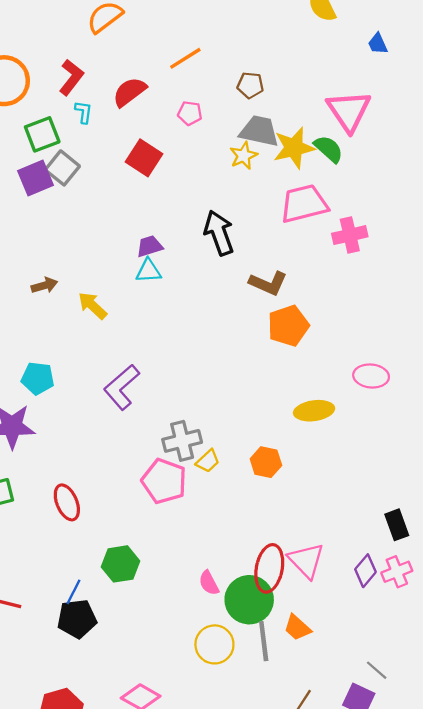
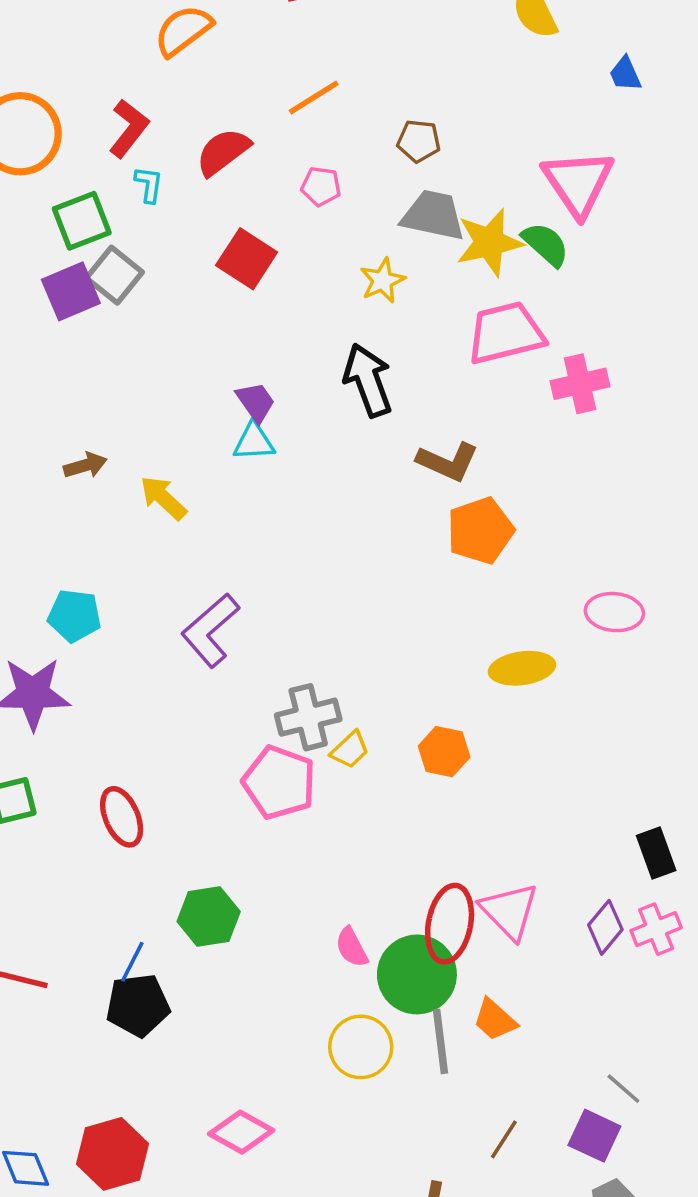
yellow star: (244, 156) -> (382, 281), moved
purple trapezoid: (150, 246) -> (256, 402), turned 72

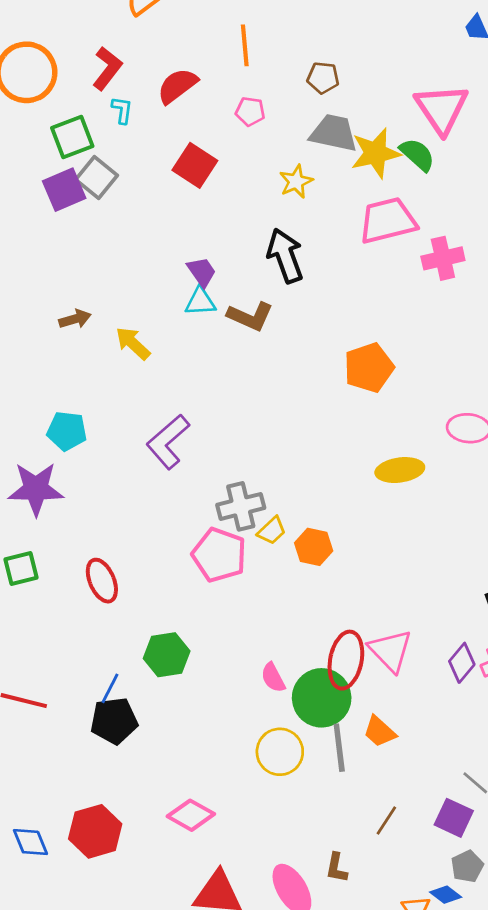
orange line: (314, 98) -> (245, 45), turned -63
brown L-shape: (448, 462) -> (250, 316), moved
orange hexagon: (444, 752) -> (314, 547), moved

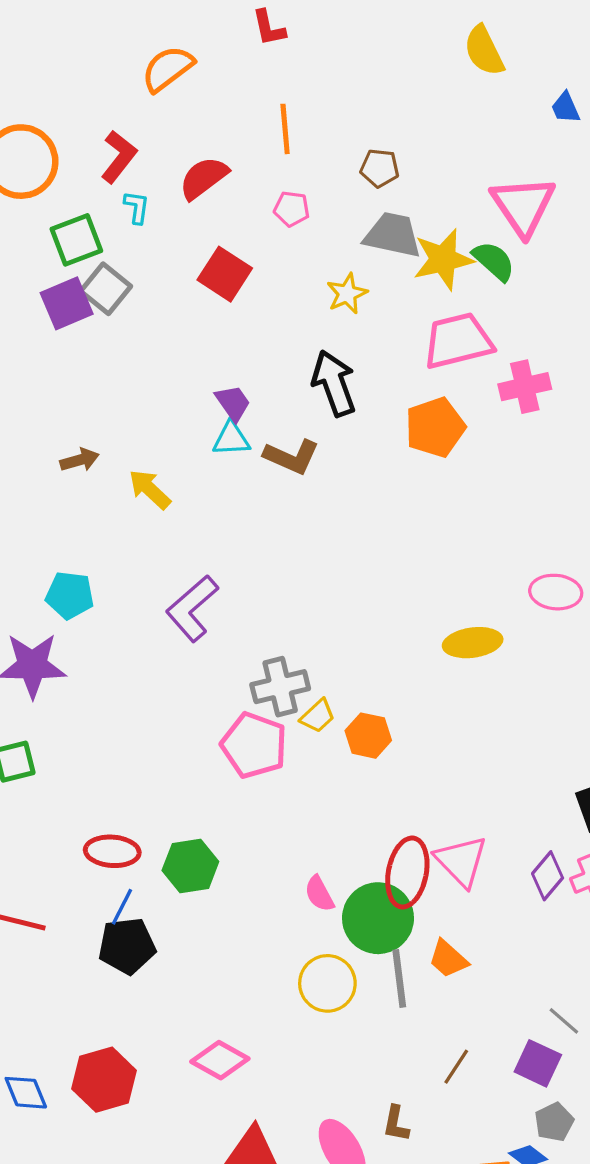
orange pentagon: (369, 368) -> (435, 427), moved
red ellipse: (102, 581) -> (112, 851), moved, turned -63

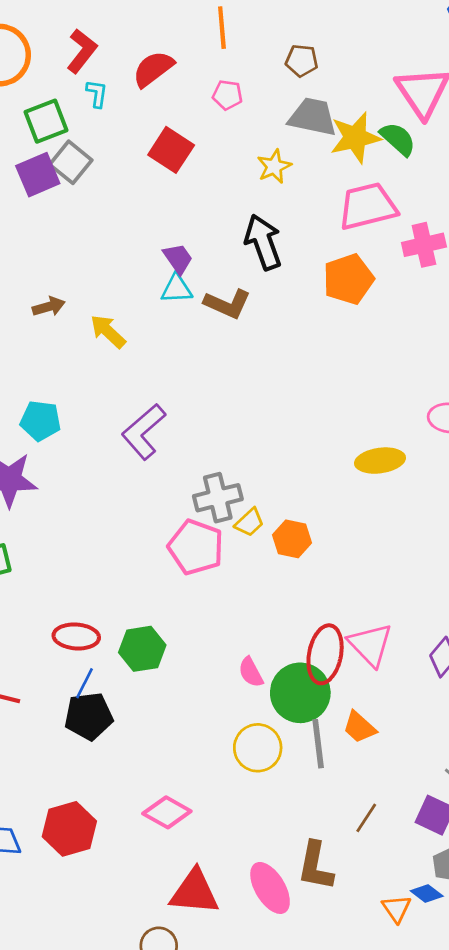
brown L-shape: (396, 1124) -> (315, 866), size x1.6

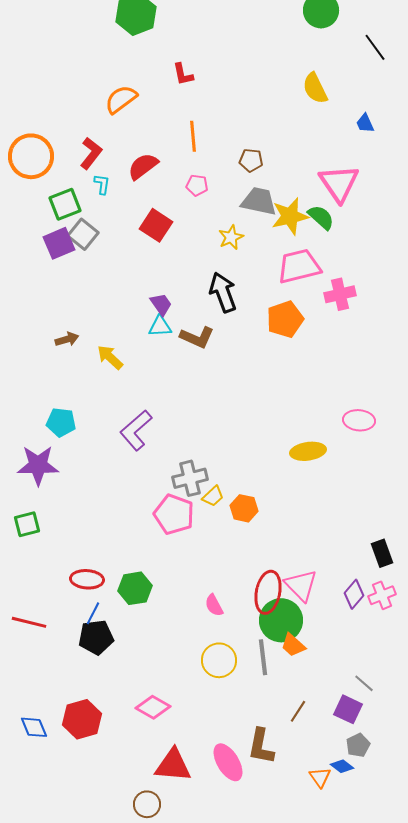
green circle: (300, 693) -> (281, 620), moved

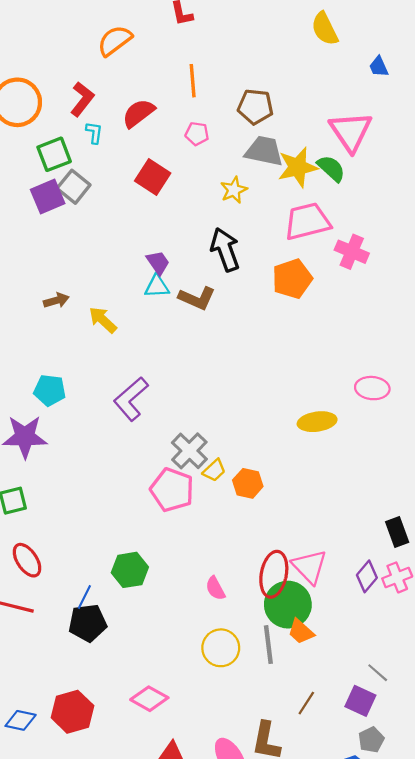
brown pentagon: (251, 160) -> (255, 107), size x1.4
pink cross: (340, 294) -> (352, 252), turned 36
gray cross: (190, 478) -> (189, 451), turned -32
red ellipse: (87, 579) -> (27, 560), moved, turned 52
blue diamond: (34, 727) -> (21, 720), turned -56

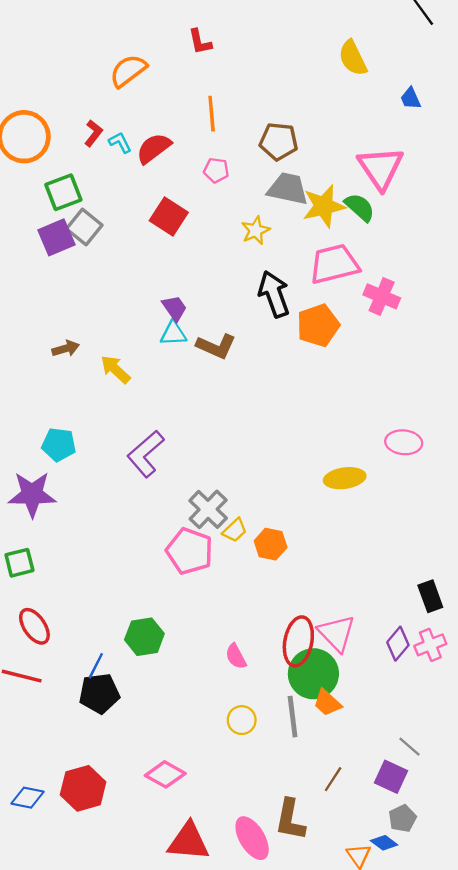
red L-shape: (82, 99) -> (93, 133), size x0.7
cyan L-shape: (94, 133) -> (120, 142), moved, turned -35
black arrow: (225, 250) -> (274, 294), moved
yellow circle: (221, 648) -> (242, 720), size x0.7

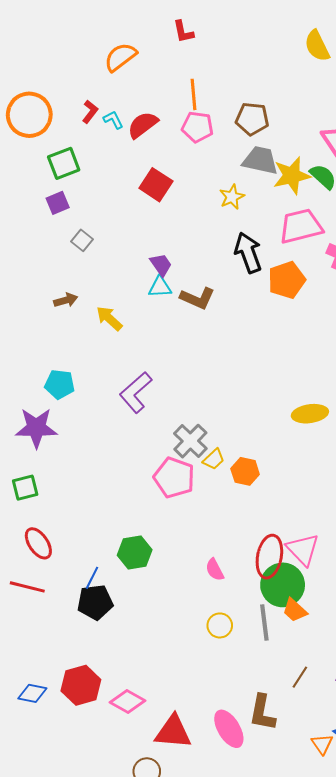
pink pentagon: (216, 170) -> (197, 127), moved, size x1.4
gray square: (84, 227) -> (82, 240), moved, size x0.7
purple square: (56, 237) -> (58, 203), size x0.7
pink diamond: (165, 774) -> (128, 701), moved

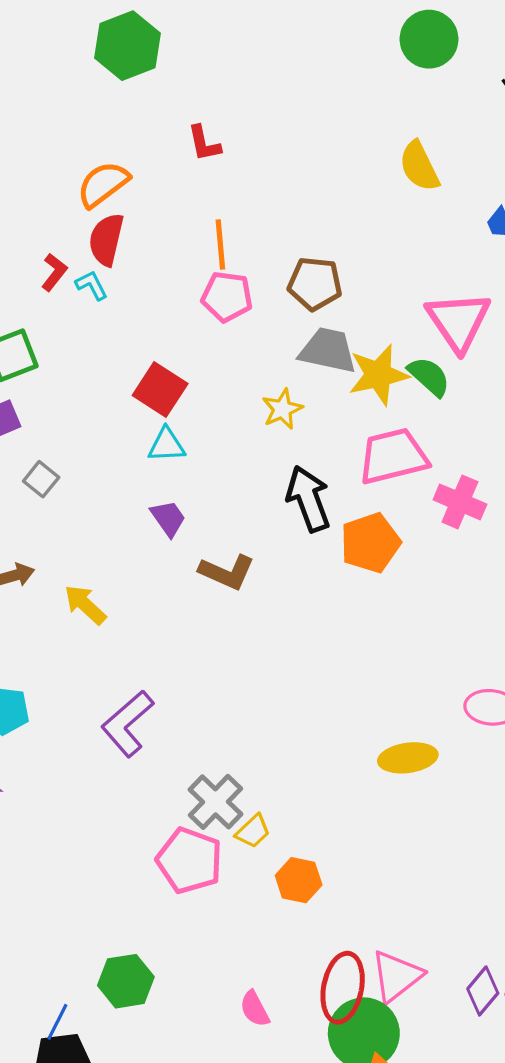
red semicircle: (143, 125) -> (106, 240), moved, turned -40
cyan triangle: (160, 287) -> (167, 445), moved
orange hexagon: (245, 471) -> (299, 880), moved
pink triangle: (303, 549) -> (396, 976), turned 36

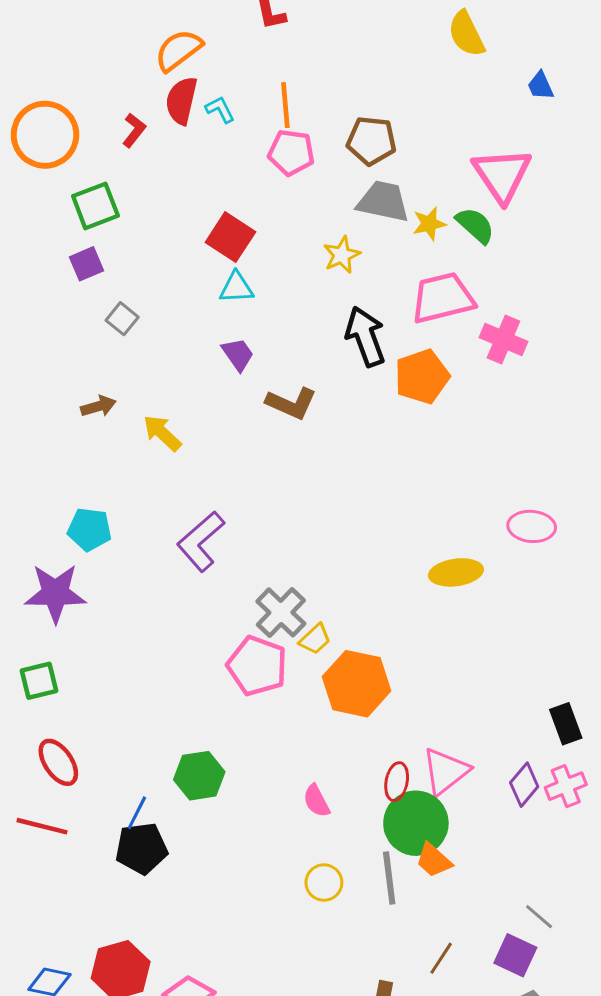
cyan L-shape: (92, 285) -> (220, 110), moved
yellow star: (378, 375) -> (429, 224), size x0.6
orange hexagon: (299, 880) -> (357, 684), size x1.6
red ellipse: (343, 988) -> (397, 782), size x0.6

